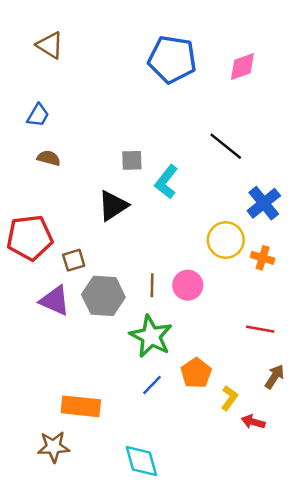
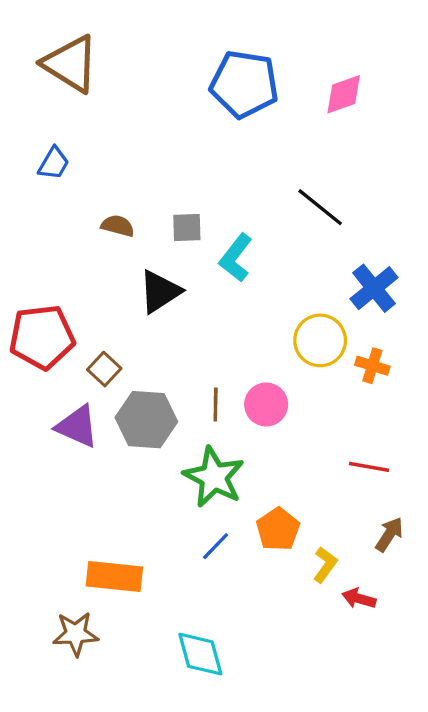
brown triangle: (50, 45) -> (71, 64), size x1.5
brown semicircle: (49, 158) -> (118, 226), moved
brown square: (74, 260) -> (104, 369), turned -30

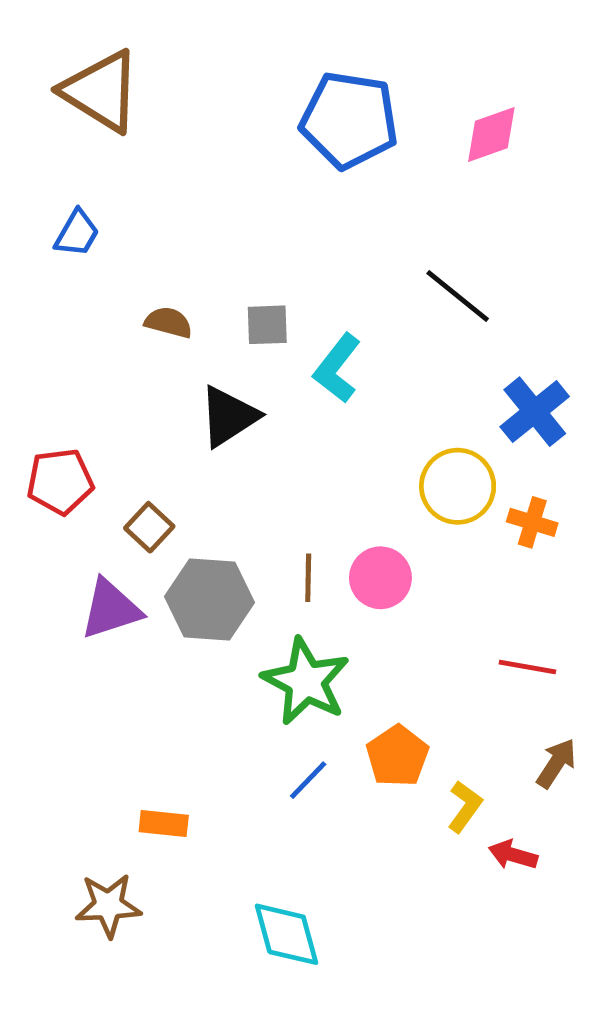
red pentagon: (42, 337) -> (60, 481), size x0.7
purple triangle: (77, 426) -> (111, 609), turned -42
orange rectangle: (114, 577) -> (164, 823), size x0.6

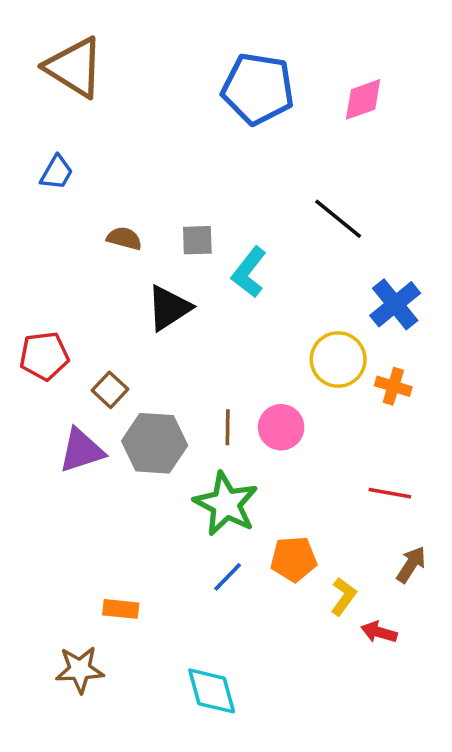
orange pentagon: (397, 756) -> (294, 559), turned 30

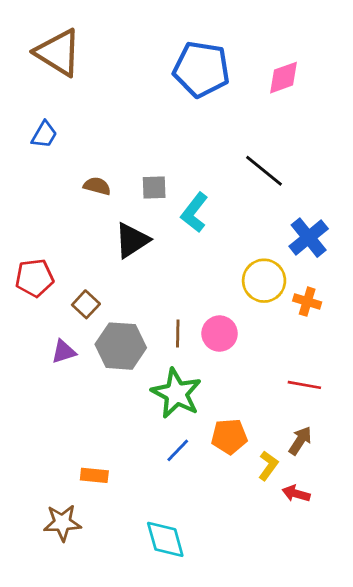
purple triangle: (82, 450) -> (64, 352), size x0.7
brown arrow: (411, 564) -> (300, 441), moved

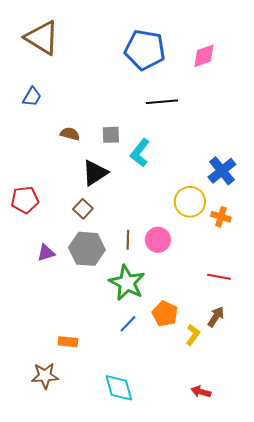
black line: (264, 171) -> (162, 102), moved, turned -44
brown square: (86, 304) -> (83, 209), moved
orange pentagon: (229, 436) -> (165, 314), turned 30
red arrow: (296, 493) -> (201, 392), moved

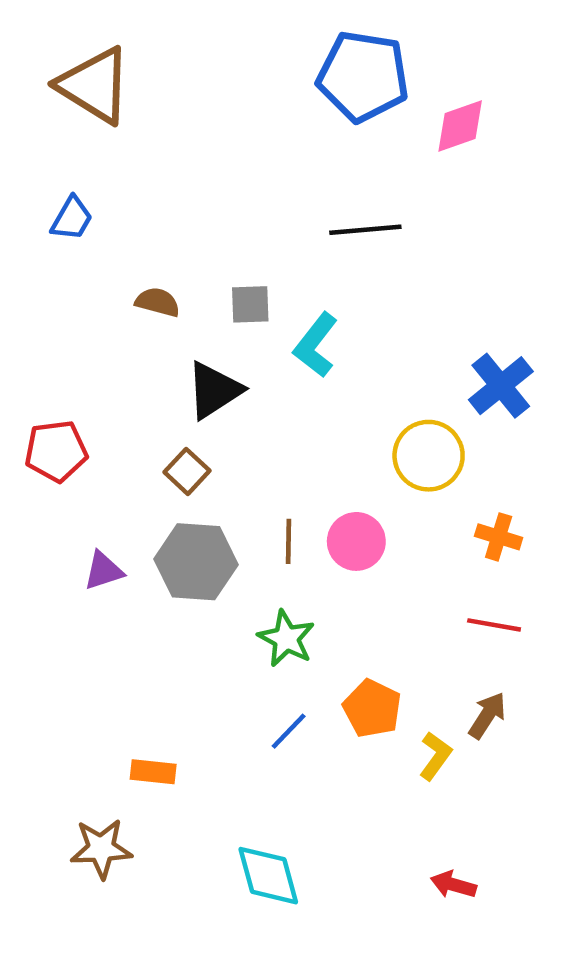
blue pentagon: (145, 50) -> (363, 76), moved
orange cross: (221, 217) -> (499, 537), moved
green star: (127, 283) -> (286, 639), size x0.7

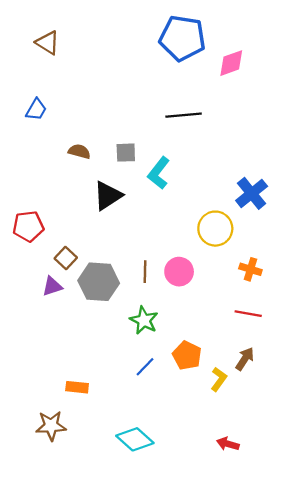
brown triangle: (94, 85) -> (48, 43), size x0.6
brown square: (187, 471) -> (66, 258), moved
cyan diamond: (268, 876) -> (135, 439), turned -33

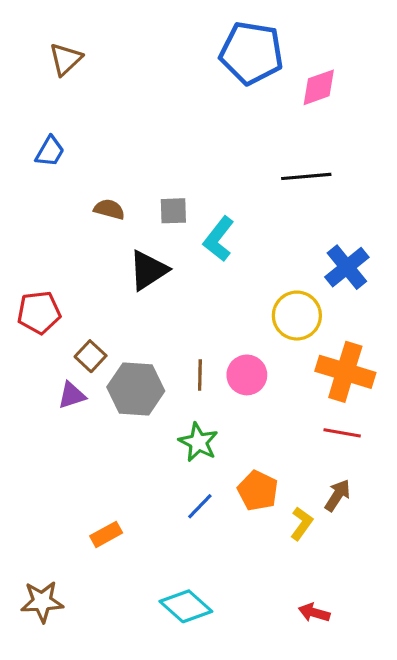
brown triangle: (48, 43) -> (65, 59), turned 45
black line: (184, 115) -> (306, 176), moved
orange cross: (250, 269) -> (345, 372), size x1.8
orange rectangle: (77, 387) -> (106, 534), turned -35
brown star: (51, 426) -> (42, 602), moved

